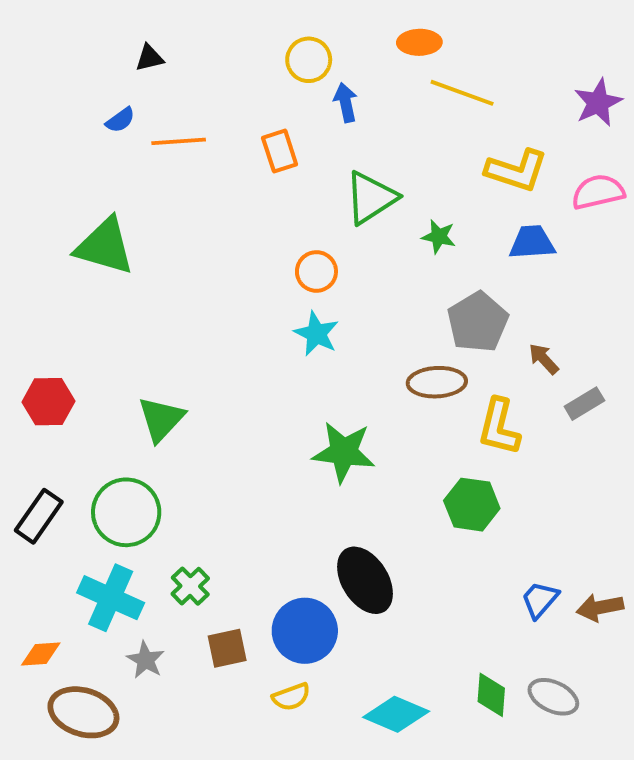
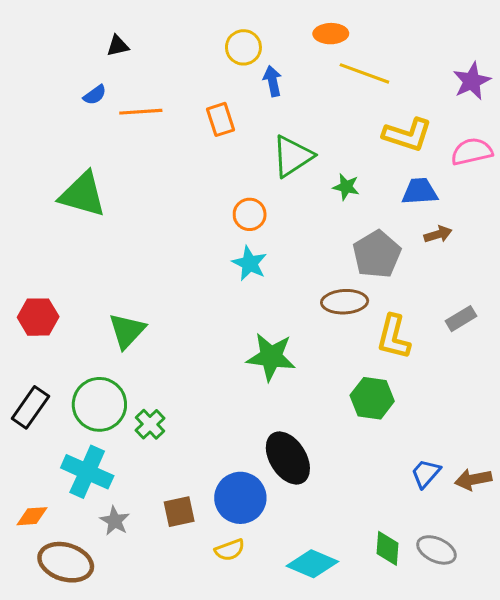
brown arrow: (544, 359) -> (438, 234), moved, turned 116
green cross: (190, 586) -> (150, 424), moved

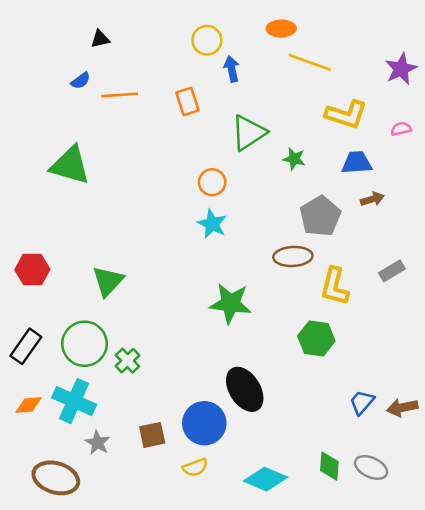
pink semicircle: (472, 152) -> (401, 129), size x0.6
orange diamond: (32, 516) -> (28, 405), moved

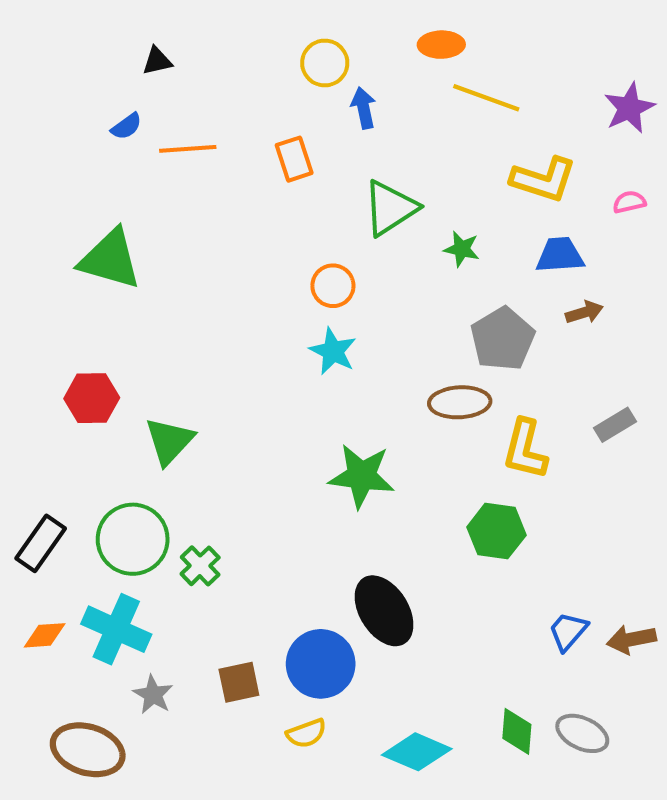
red hexagon: (32, 269) -> (92, 398), moved

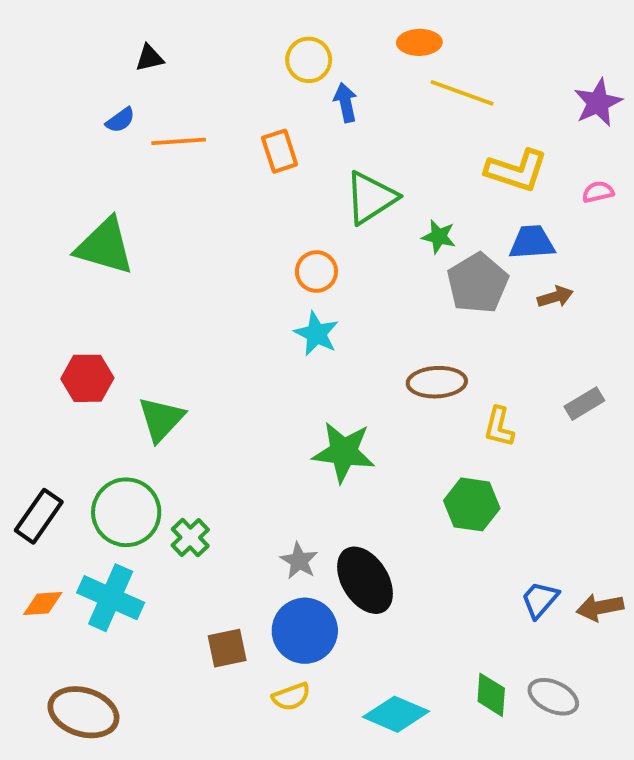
gray pentagon: (503, 339) -> (478, 283), moved
yellow L-shape: (525, 449) -> (499, 427), size x0.7
gray star: (153, 695) -> (299, 561), moved

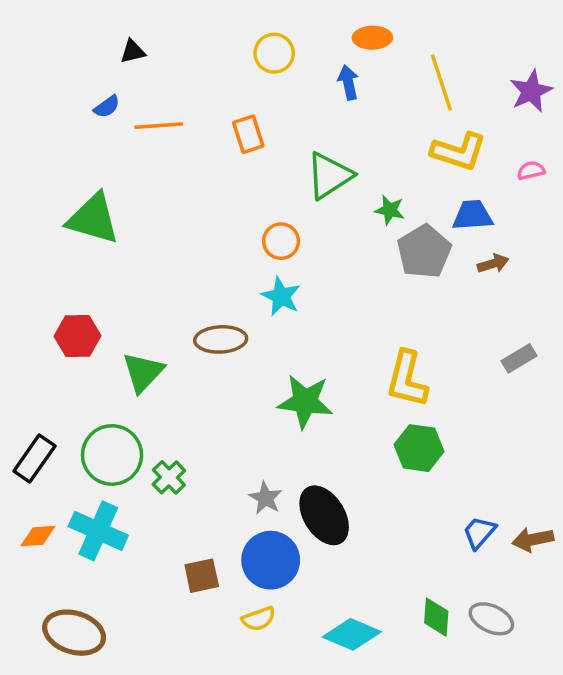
yellow line: (462, 93) -> (441, 82), moved, turned 52
blue arrow: (346, 103) -> (348, 82), moved
brown ellipse: (437, 382) -> (221, 339), moved
yellow L-shape: (499, 427) -> (407, 379), moved, size x1.6

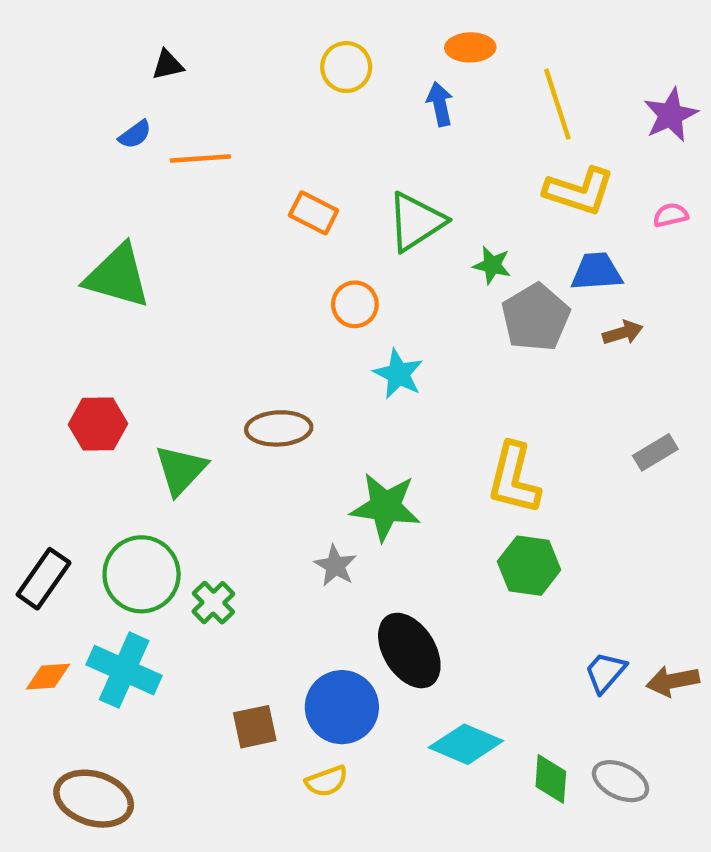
orange rectangle: (248, 134) -> (314, 213), moved, turned -45
cyan star: (281, 296) -> (398, 374), moved
gray star: (265, 498) -> (335, 566), moved
cyan diamond: (352, 634) -> (466, 744), moved

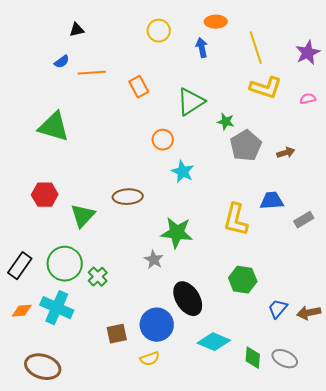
orange rectangle: (314, 213) -> (139, 87), moved, turned 35
blue trapezoid: (597, 272) -> (272, 201), moved
gray rectangle: (655, 452) -> (304, 220), moved
green hexagon: (529, 566) -> (243, 280), moved

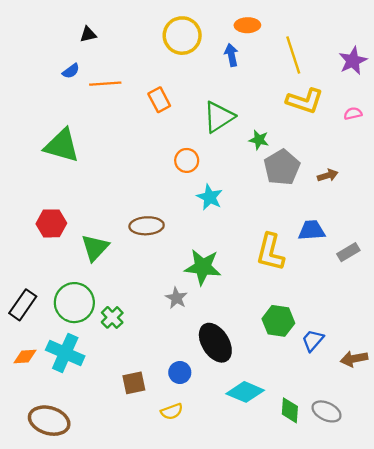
yellow circle: (159, 31) -> (182, 36), size x1.4
blue trapezoid: (278, 309) -> (313, 340), moved
blue circle: (157, 325) -> (180, 372), size x0.6

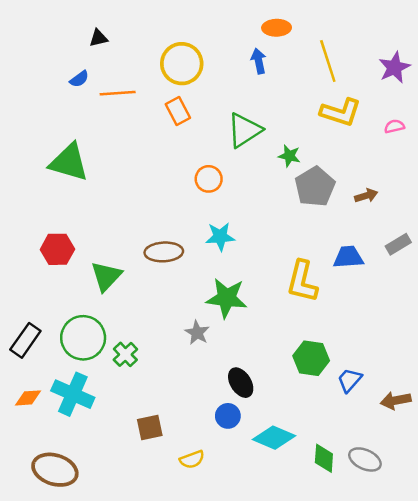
yellow circle: (182, 36) -> (182, 64), moved
cyan star: (210, 197) -> (220, 237), moved, turned -30
gray rectangle: (348, 252) -> (398, 244), moved
black ellipse: (215, 343) -> (241, 383), size x0.7
blue circle: (180, 372) -> (228, 416), moved

